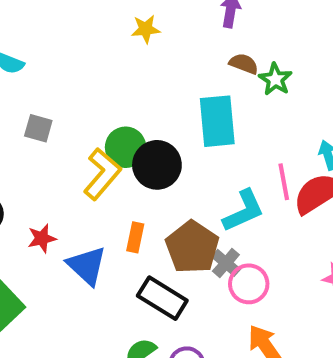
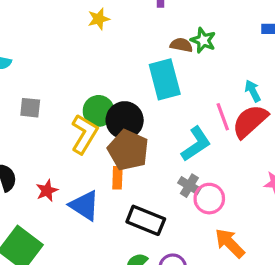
brown semicircle: (244, 64) -> (181, 45), moved
brown pentagon: (192, 247) -> (128, 150), moved

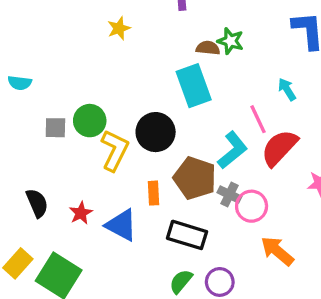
green circle: (99, 111) -> (90, 121), moved
red semicircle: (250, 121) -> (279, 148), moved
brown pentagon: (128, 150) -> (195, 178), moved

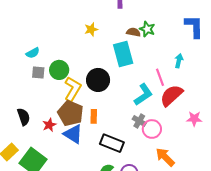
yellow star: (119, 28) -> (91, 29), moved
cyan semicircle: (20, 83) -> (33, 53), moved, turned -40
cyan arrow: (287, 89) -> (179, 61), turned 40
brown pentagon: (195, 178) -> (70, 113), moved

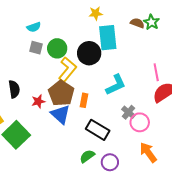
cyan rectangle: (123, 54) -> (108, 38), moved
black circle: (98, 80) -> (89, 53), moved
cyan L-shape: (143, 95) -> (116, 85), moved

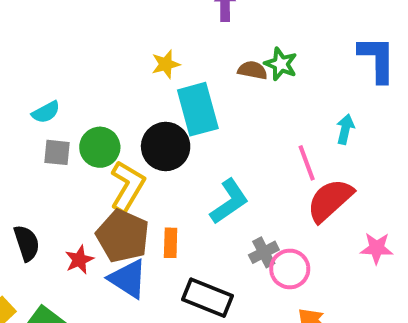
gray cross: (128, 112) -> (264, 252), turned 32

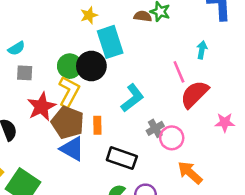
green circle: (100, 147) -> (70, 66), moved
red star: (79, 260) -> (41, 107), moved, size x1.6

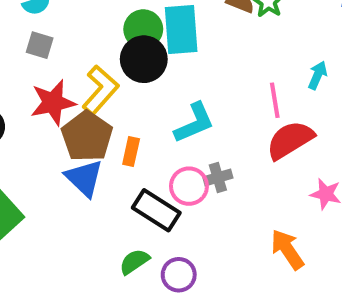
green circle: (70, 66) -> (143, 29), moved
pink circle: (172, 138) -> (189, 186), moved
orange arrow: (190, 173) -> (287, 249), moved

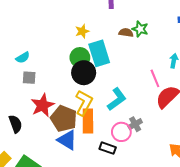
yellow L-shape: (100, 90) -> (84, 103), moved
orange rectangle: (131, 151) -> (88, 121), size x1.6
black rectangle: (156, 210) -> (108, 148), size x0.7

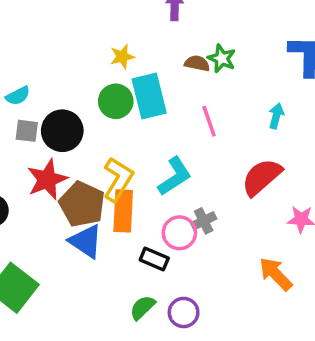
black circle: (84, 73) -> (62, 131), moved
pink line: (155, 78) -> (209, 121), moved

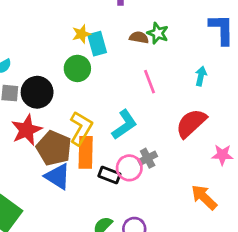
cyan rectangle: (149, 96) -> (97, 44), moved, size x0.7
black rectangle: (154, 259) -> (109, 175), moved

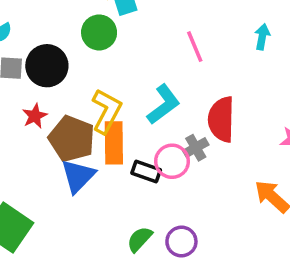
red semicircle: (191, 123) -> (221, 119), moved, turned -44
red star: (27, 130) -> (35, 116), size x0.6
blue triangle: (58, 177) -> (78, 176), turned 44

